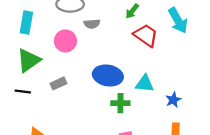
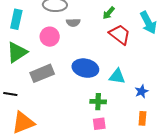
gray rectangle: (58, 83) -> (42, 73), size x1.6
black line: (23, 91) -> (10, 94), moved
green cross: (120, 103) -> (98, 102), moved

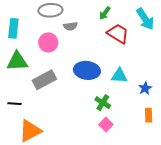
green triangle: (17, 52) -> (17, 61), turned 35
green cross: (98, 102) -> (103, 103), turned 35
pink square: (99, 124) -> (106, 125), turned -32

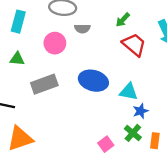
green triangle: (17, 61) -> (17, 59), size x0.6
blue star: (145, 88) -> (141, 111), moved
green cross: (103, 103) -> (133, 133), moved

